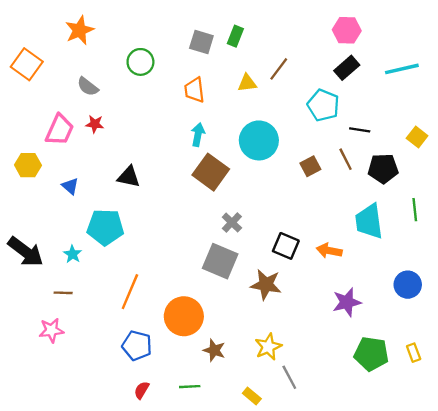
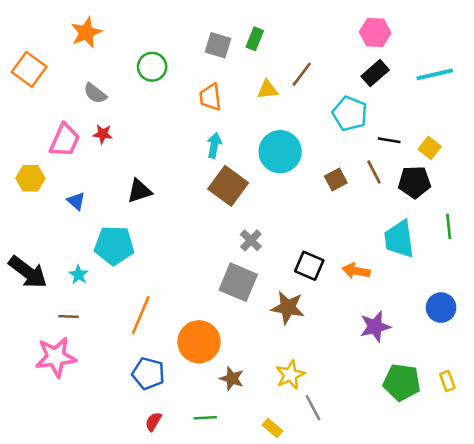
yellow square: (417, 137) -> (430, 148), moved
black triangle: (129, 177) -> (139, 191), turned -30
pink star: (51, 330) -> (56, 357), size x1.5

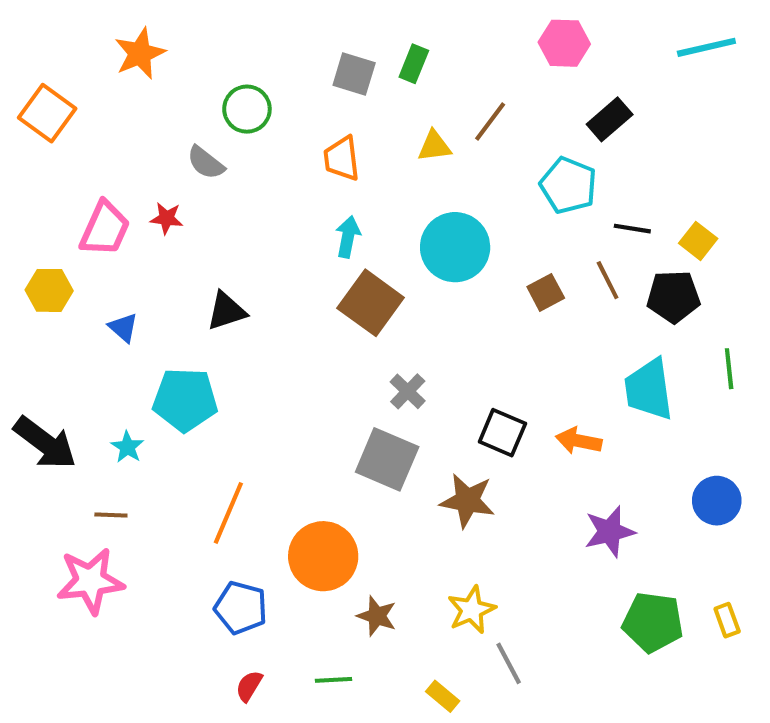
pink hexagon: (375, 33) -> (564, 43), moved
cyan line: (435, 74) -> (706, 47), moved
gray semicircle: (95, 93) -> (206, 163), moved

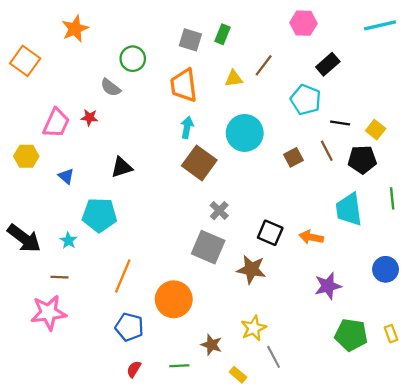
orange trapezoid: (342, 159) -> (184, 85), size x1.4
brown star: (377, 616) -> (211, 345), moved

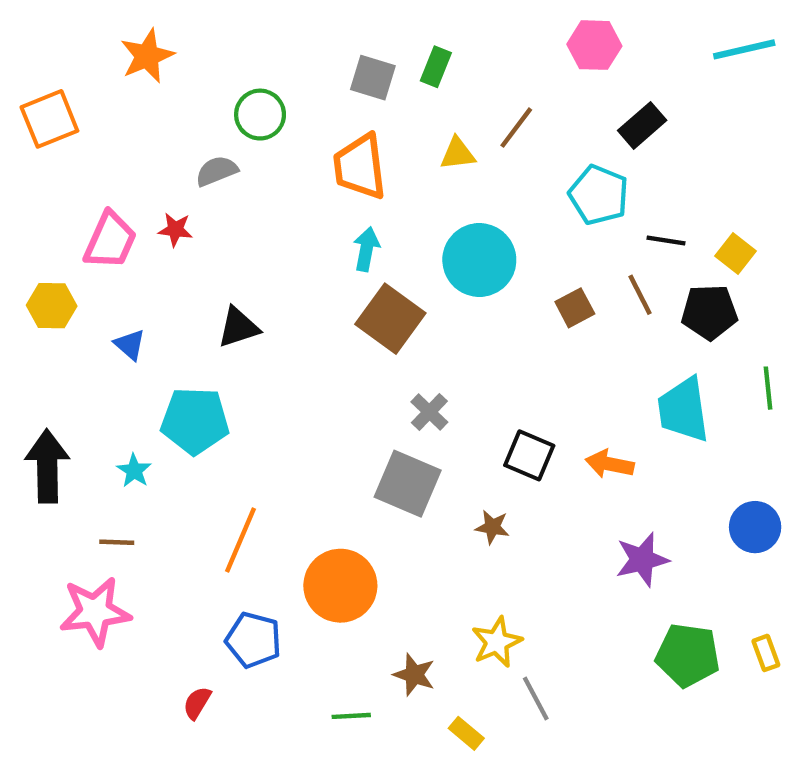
orange square: (25, 61) -> (49, 119), turned 32
gray semicircle: (111, 88) -> (217, 171), turned 120
black arrow: (24, 238) -> (47, 466), turned -128
brown star: (251, 269) -> (492, 527), size x0.6
red semicircle: (134, 369) -> (197, 703), moved

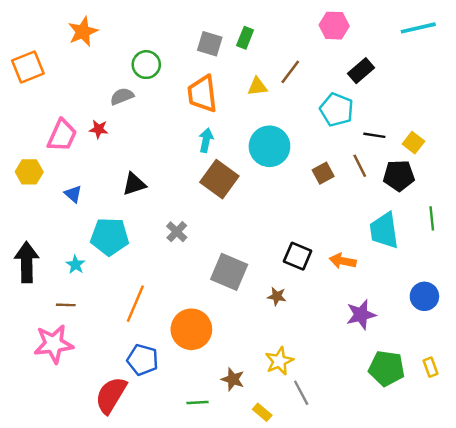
gray cross: (429, 412) -> (177, 232), moved
red semicircle: (197, 703) -> (111, 395), size x2.0

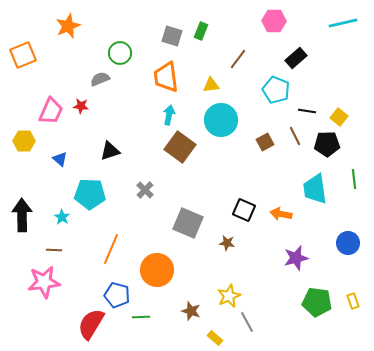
yellow triangle: (257, 87) -> (211, 85), moved
green line: (198, 402) -> (141, 317), moved

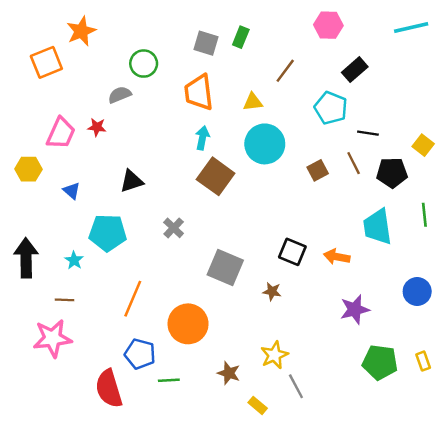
orange square: (23, 55) -> (46, 62), moved
yellow square: (339, 117) -> (423, 145), moved
red semicircle: (91, 324) -> (109, 389), turned -48

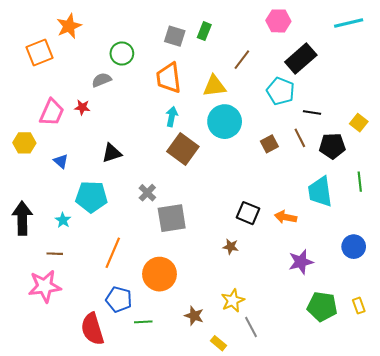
black rectangle: (355, 70) -> (301, 59), size x1.4
yellow triangle: (253, 102) -> (214, 86), size x1.4
gray square: (225, 267) -> (172, 218), moved, turned -32

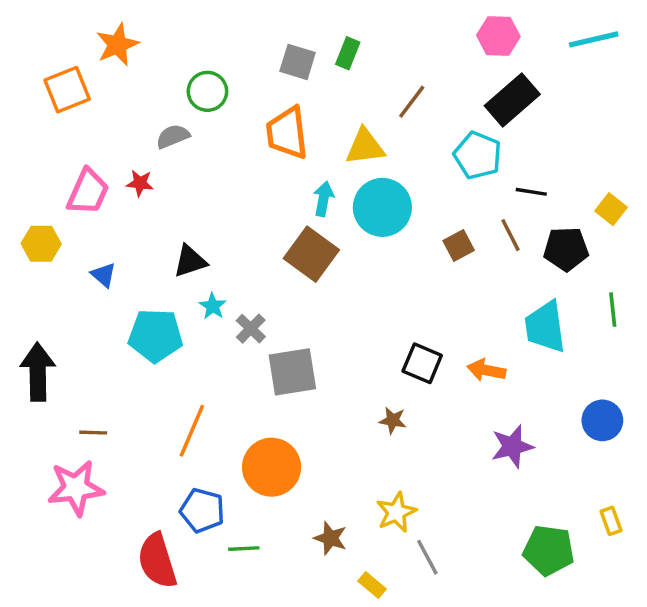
pink hexagon: (278, 21) -> (498, 36), moved
cyan arrow: (172, 117) -> (324, 199), moved
cyan star: (63, 220) -> (213, 306), moved
green pentagon: (322, 307) -> (549, 550), moved

